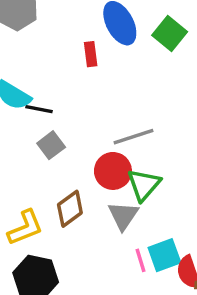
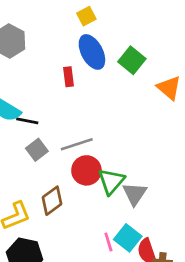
gray line: (134, 137) -> (77, 144), moved
gray triangle: (123, 216) -> (135, 194), moved
cyan square: (164, 255) -> (128, 238), turned -32

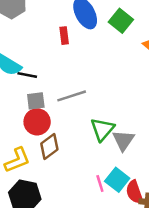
gray square: (37, 150) -> (36, 101), turned 30
red circle: (86, 170) -> (37, 122), moved

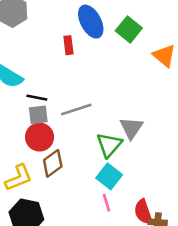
black line: (27, 75) -> (37, 98), moved
gray triangle: (123, 140) -> (131, 128), moved
cyan square: (117, 180) -> (109, 176), moved

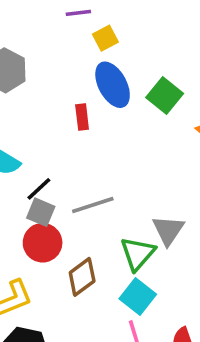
black line: (37, 98) -> (39, 189), turned -54
gray square: (38, 115) -> (41, 212), turned 30
brown diamond: (53, 163) -> (82, 277), moved

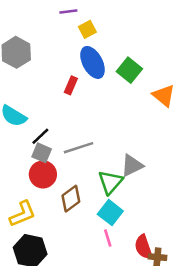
red rectangle: (82, 117) -> (71, 85), turned 30
gray triangle: (168, 230) -> (132, 166), turned 30

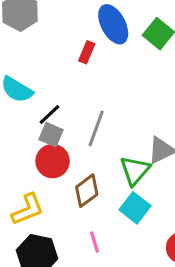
gray line: (79, 148) -> (96, 128), turned -52
pink line: (108, 238) -> (95, 242), moved

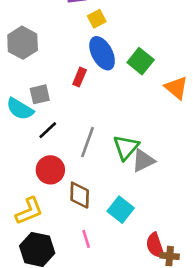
gray square: (51, 135) -> (40, 94), moved, turned -36
green triangle: (135, 170) -> (126, 147), moved
brown diamond: (87, 191) -> (80, 195), turned -52

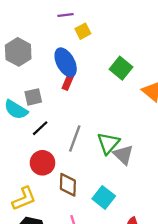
blue ellipse: (102, 53) -> (66, 62), moved
gray triangle: (143, 161) -> (123, 155), turned -50

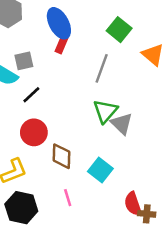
gray line: (75, 139) -> (102, 68), moved

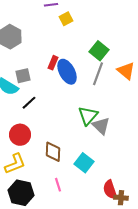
blue ellipse: (59, 23) -> (67, 72), moved
gray line: (102, 68) -> (98, 74), moved
red circle: (34, 132) -> (20, 135), moved

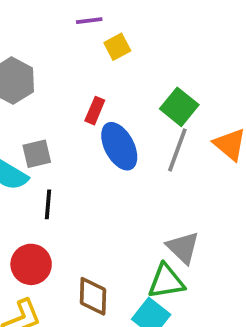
red rectangle: (53, 63) -> (95, 111), moved
black line: (29, 103) -> (48, 204), turned -42
green triangle: (88, 116) -> (166, 281), moved, turned 40

